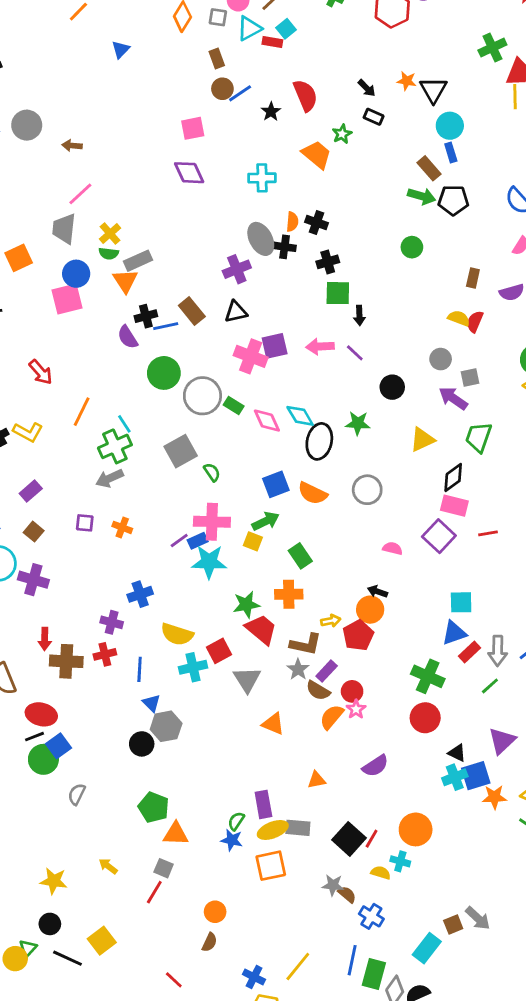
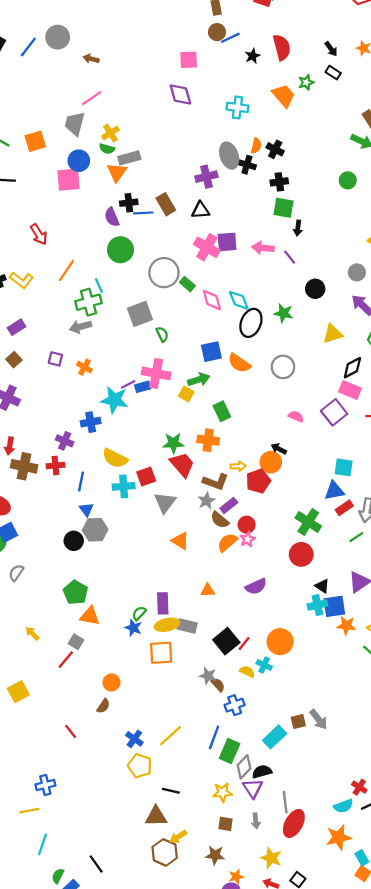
green circle: (164, 373) -> (120, 250), moved
cyan star: (209, 562) -> (114, 400), moved
blue cross: (371, 916) -> (235, 705), turned 30

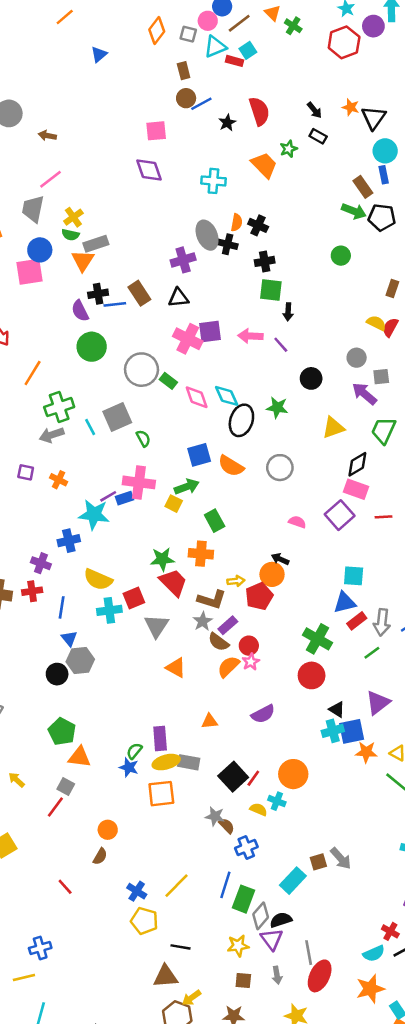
cyan line: (99, 285) -> (90, 427), moved

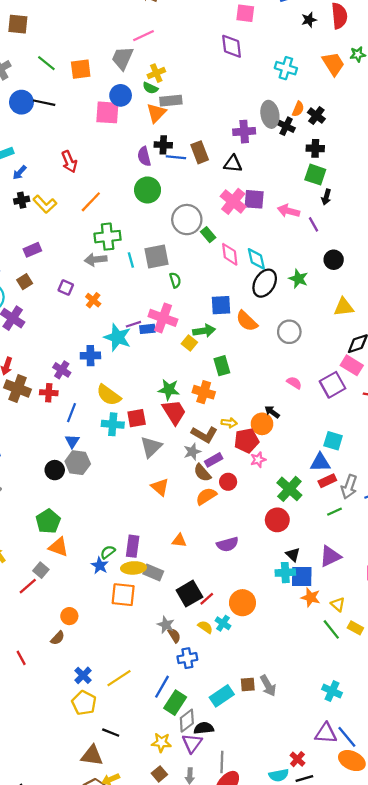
pink star: (251, 662) -> (258, 460), moved
brown square: (243, 980) -> (159, 774), turned 32

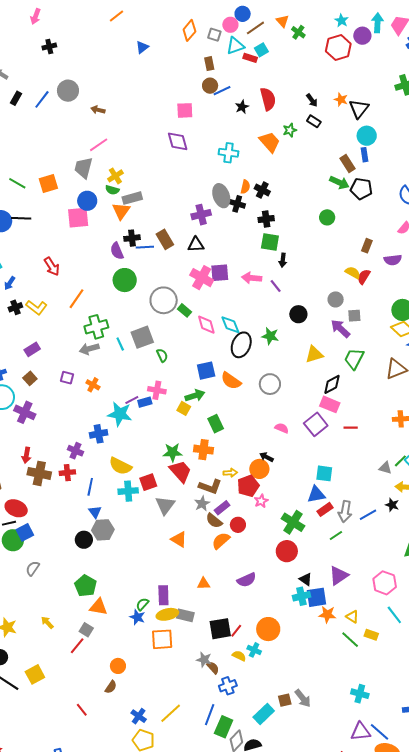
pink cross: (163, 318) -> (157, 390), size x0.7
black square: (189, 594) -> (220, 629), turned 30

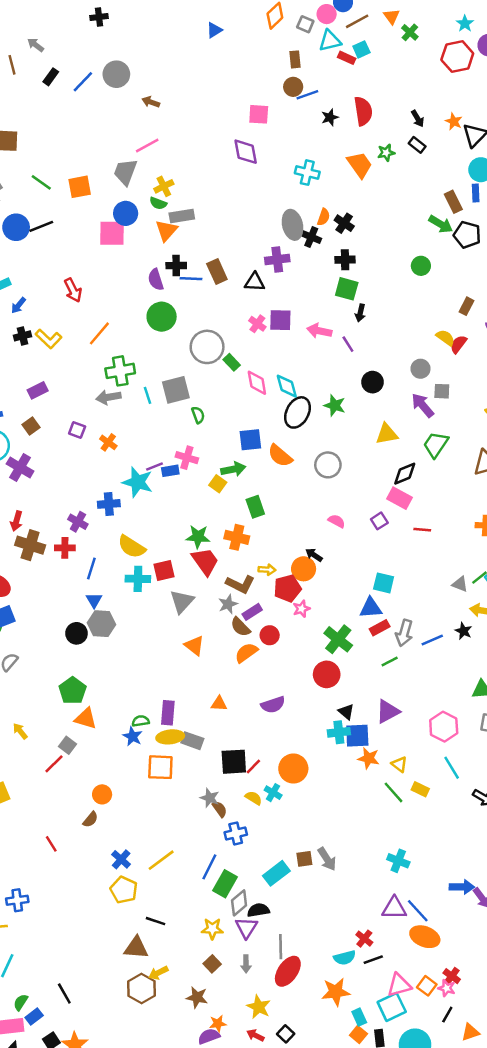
purple cross: (201, 215) -> (277, 260), moved
black line: (21, 218) -> (41, 226), turned -30
pink cross: (202, 278) -> (257, 324), size x0.6
purple square: (316, 424) -> (379, 521), size x0.6
green semicircle: (142, 604) -> (141, 721), turned 32

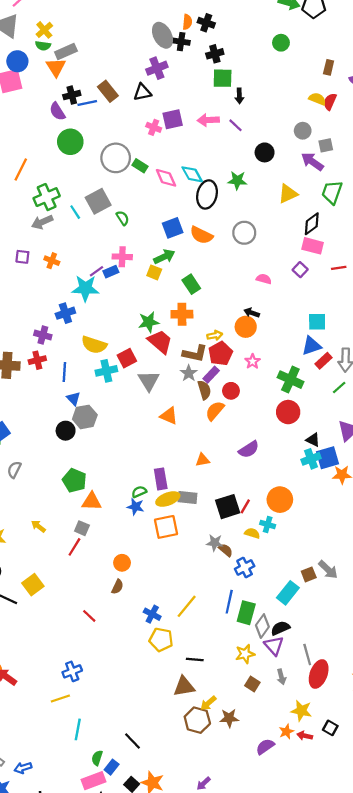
red pentagon: (288, 588) -> (220, 353), moved
brown semicircle: (240, 627) -> (204, 390), turned -138
brown star: (197, 997) -> (229, 718), moved
orange star: (218, 1024) -> (286, 732), moved

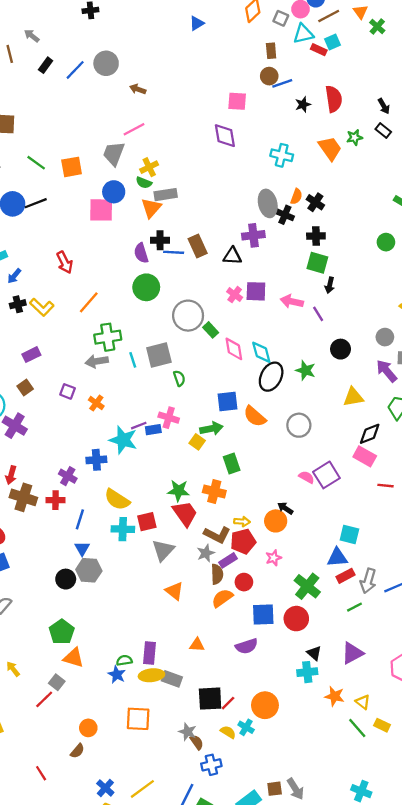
purple square: (300, 270) -> (326, 475), moved, size x1.6
blue square: (327, 458) -> (263, 615), moved
orange square: (166, 527) -> (138, 719), moved

